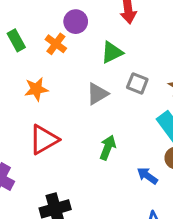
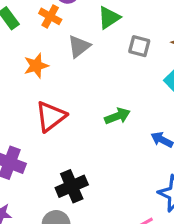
gray triangle: (97, 94) -> (79, 46), moved
green arrow: (108, 148) -> (117, 116), turned 55

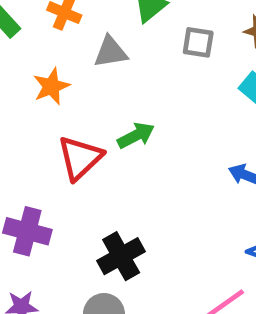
gray triangle: (79, 46) -> (111, 52), turned 35
green arrow: (117, 116) -> (136, 135), moved

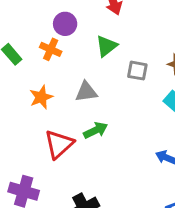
gray triangle: (111, 52) -> (86, 92), moved

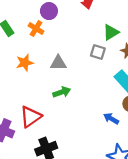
green triangle: (106, 46) -> (111, 32), moved
red triangle: (59, 144) -> (31, 117), moved

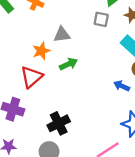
orange star: (25, 63) -> (41, 51), moved
red triangle: (31, 117) -> (31, 77), moved

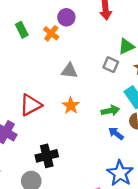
orange star: (41, 51) -> (71, 106), moved, turned -30
green arrow: (69, 64) -> (110, 111), moved

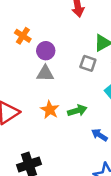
purple circle: (66, 17) -> (46, 51), moved
green arrow: (110, 111) -> (77, 111), moved

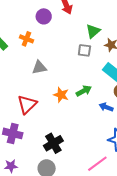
purple circle: (46, 51) -> (44, 16), moved
gray triangle: (45, 73) -> (39, 67), moved

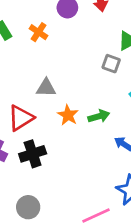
gray triangle: (39, 67) -> (46, 88), moved
black cross: (53, 143) -> (33, 154), moved

